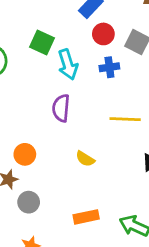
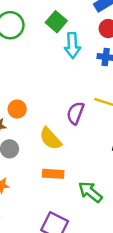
purple semicircle: (61, 108) -> (75, 113), moved
yellow semicircle: (85, 159) -> (50, 139), moved, size x1.5

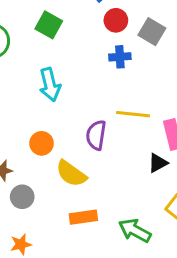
cyan arrow: (72, 45) -> (50, 85), moved
orange circle: (17, 109) -> (42, 143), moved

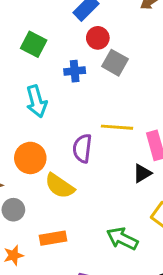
gray square: (152, 32) -> (115, 63), moved
blue cross: (120, 57) -> (75, 71), moved
orange circle: (42, 143) -> (30, 158), size x1.4
orange rectangle: (83, 217) -> (53, 238), moved

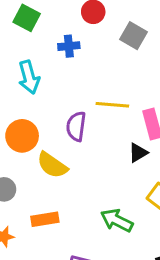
gray square: (115, 63) -> (134, 36), moved

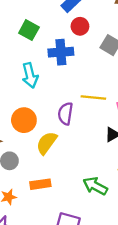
blue cross: (69, 46) -> (61, 52), size x1.5
yellow semicircle: (52, 165) -> (47, 143), turned 90

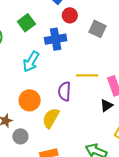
green square: (29, 30) -> (26, 23), turned 30
cyan arrow: (30, 75) -> (31, 62), turned 50

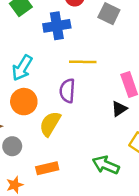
cyan arrow: (31, 62) -> (22, 68), moved
yellow line: (87, 75) -> (83, 62), moved

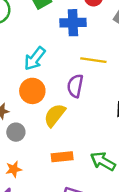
orange rectangle: (47, 168) -> (62, 157), moved

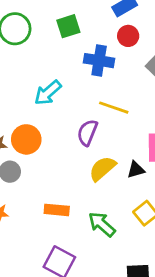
orange circle: (32, 91) -> (26, 139), moved
yellow semicircle: (55, 115) -> (102, 169), moved

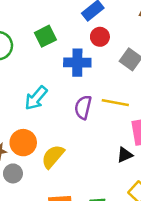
yellow line: (114, 108) -> (115, 103), moved
purple semicircle: (87, 133) -> (83, 107), moved
yellow semicircle: (102, 169) -> (53, 157), moved

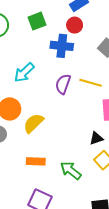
red circle: (100, 37) -> (75, 25), moved
black triangle: (125, 155) -> (96, 138), moved

